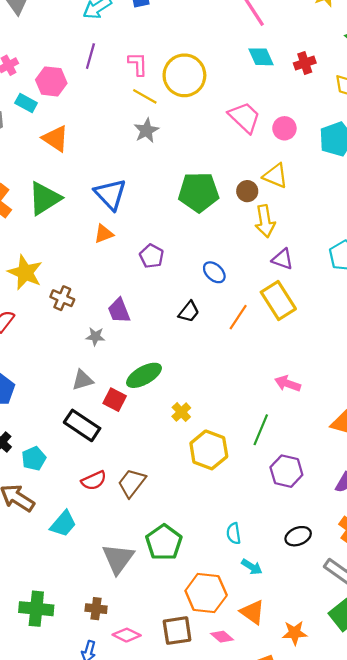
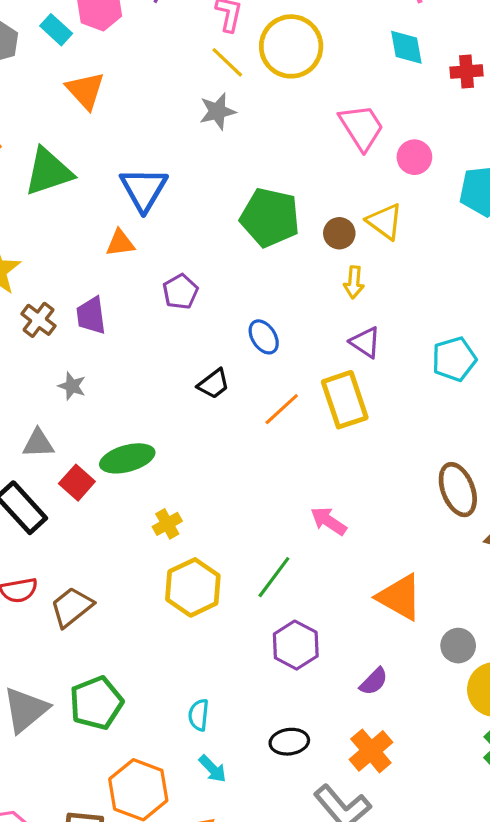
yellow arrow: (265, 221) -> (354, 282), size x0.7
purple trapezoid: (119, 311) -> (91, 315), moved

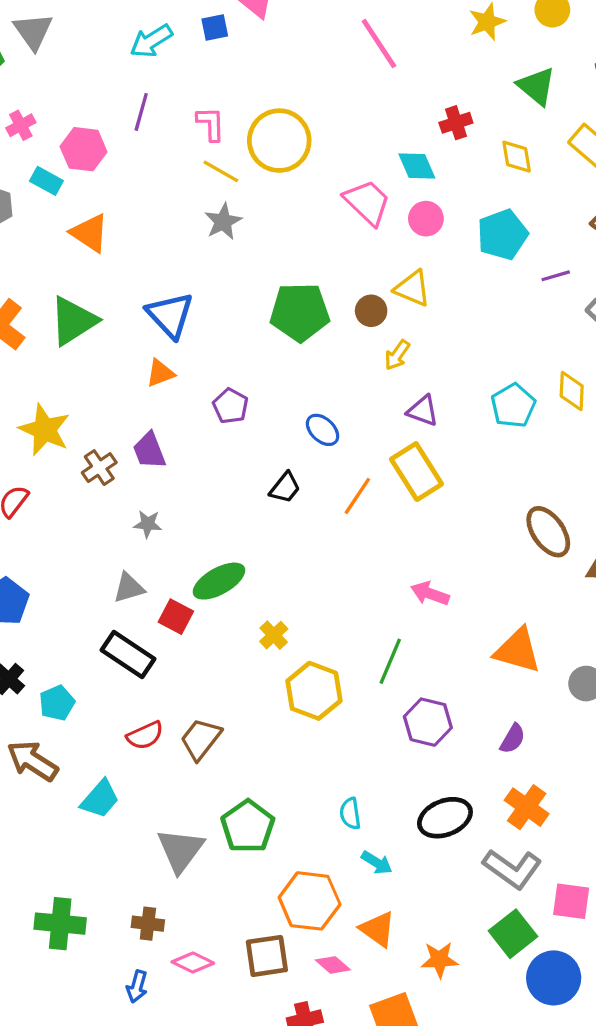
cyan diamond: (406, 47) -> (417, 166), moved
yellow arrow: (354, 282) -> (397, 355), turned 44
brown cross: (39, 320) -> (99, 468), turned 32
black ellipse: (289, 742) -> (445, 818), size x1.4

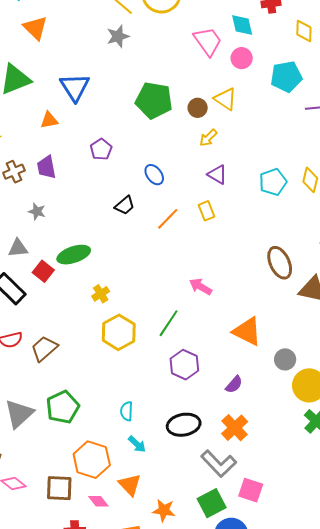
orange triangle: (160, 373) -> (49, 120), moved
yellow rectangle: (416, 472) -> (207, 211), size x0.6

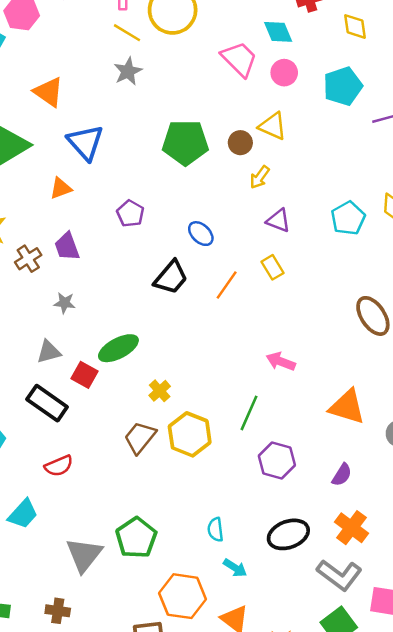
orange triangle: (35, 28) -> (49, 92), moved
black trapezoid: (125, 205) -> (171, 277), size x1.4
brown trapezoid: (44, 349) -> (140, 437), moved

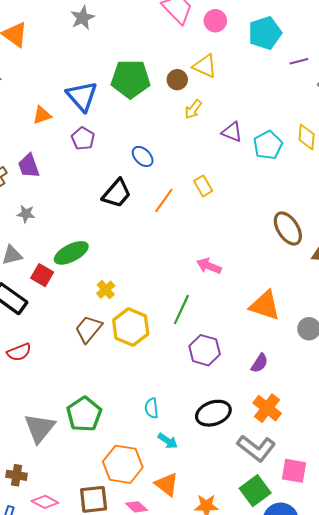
blue triangle: (85, 142) -> (82, 96), moved
orange triangle: (61, 188) -> (42, 115), moved
purple triangle: (278, 221) -> (232, 132), moved

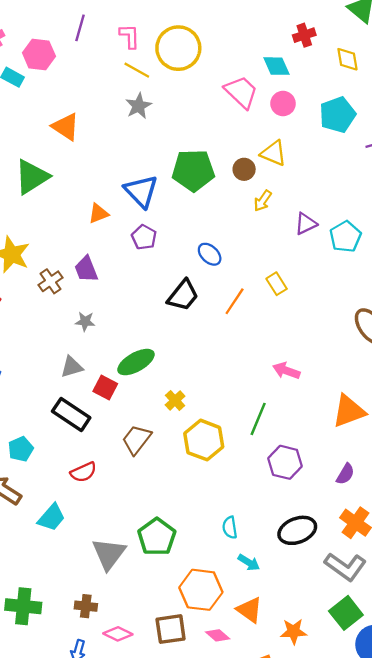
purple triangle: (232, 132) -> (306, 224), turned -45
orange triangle: (265, 305) -> (349, 411), turned -36
brown trapezoid: (88, 329) -> (137, 440), moved

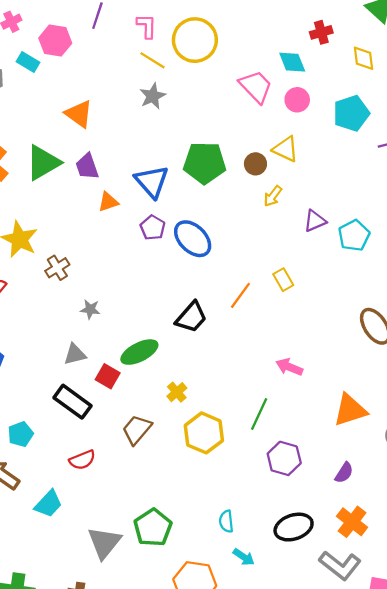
blue ellipse: (210, 254) -> (193, 239), moved, size x1.6
purple trapezoid: (86, 269) -> (87, 166), moved
black trapezoid: (183, 295) -> (191, 317), moved

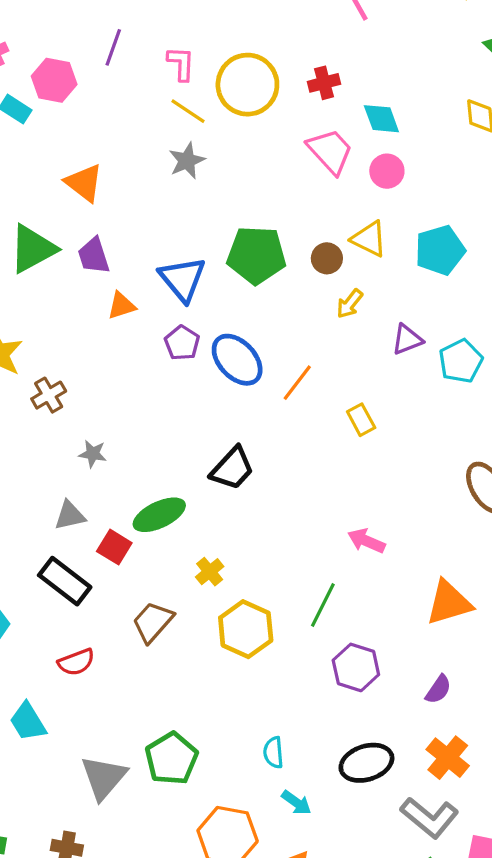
red cross: (321, 32) -> (324, 83), moved
cyan pentagon: (351, 113) -> (440, 250), moved
orange line: (240, 295) -> (297, 383), moved
cyan trapezoid: (48, 504) -> (28, 722), turned 104

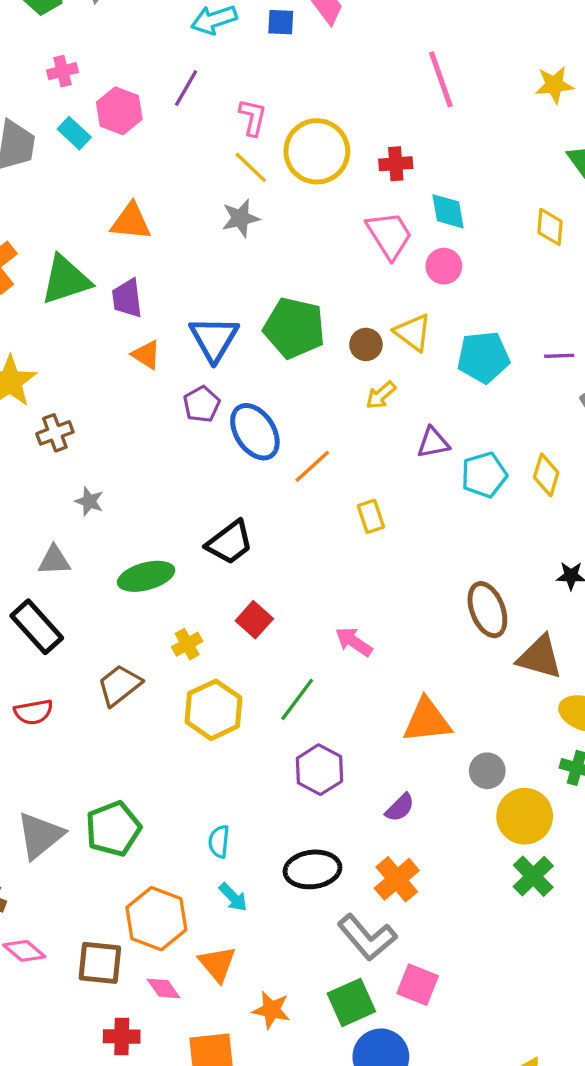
orange triangle: (84, 183) -> (131, 222), turned -42
orange triangle: (121, 306) -> (146, 355), turned 40
red square: (114, 547) -> (254, 620), moved

